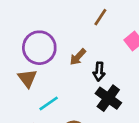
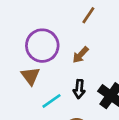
brown line: (100, 17) -> (88, 15), moved
black arrow: (99, 72) -> (79, 89), moved

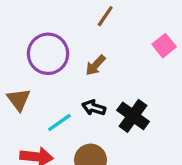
brown triangle: (30, 76) -> (19, 100), moved
black arrow: (79, 89) -> (94, 108), turned 102

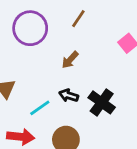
purple circle: (48, 54) -> (30, 28), moved

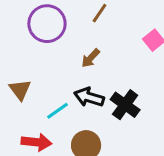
black arrow: (69, 96) -> (89, 97), size x1.4

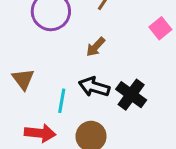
cyan line: (58, 111) -> (62, 101), turned -45

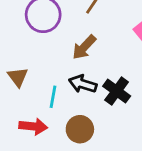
brown arrow: (96, 47) -> (84, 47), size x1.4

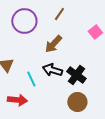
cyan line: (53, 97) -> (31, 79), turned -35
brown circle: (80, 129) -> (77, 102), moved

